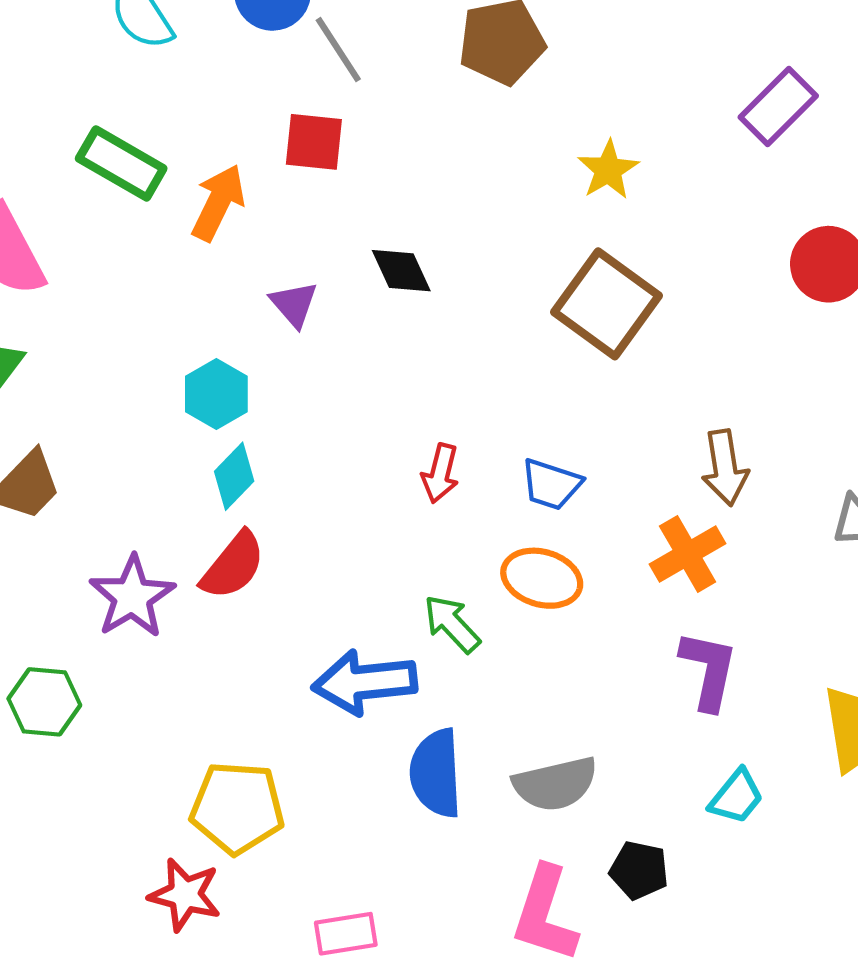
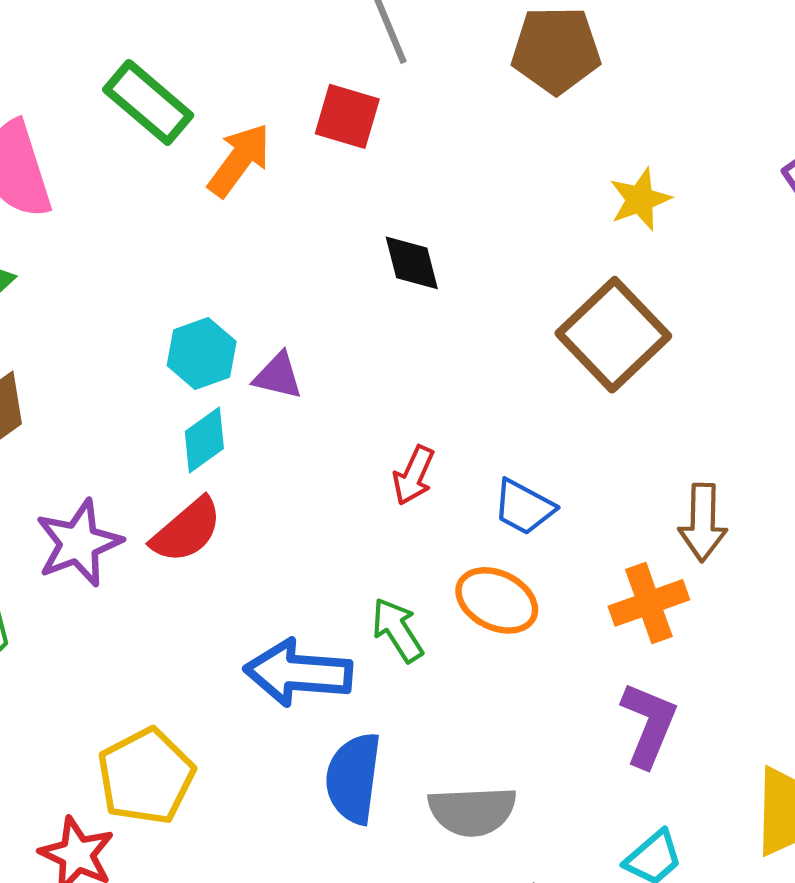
purple triangle: (294, 304) -> (278, 376), moved, turned -46
yellow pentagon: (237, 808) -> (146, 776), turned 30

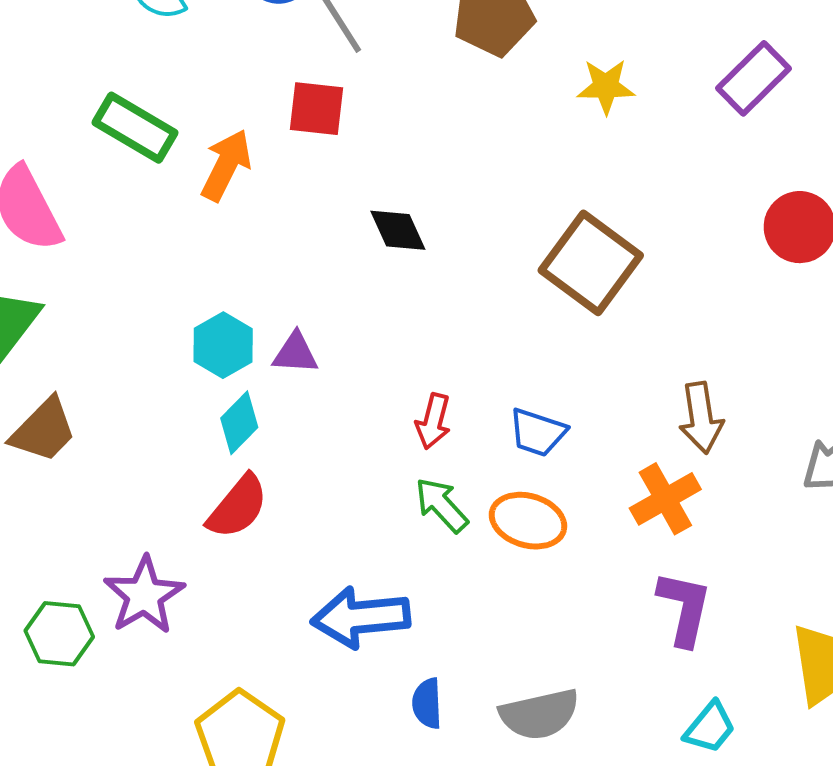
yellow star: (640, 199) -> (606, 87), moved, turned 30
purple star: (79, 543) -> (144, 595), moved
green arrow: (397, 630) -> (442, 505), moved
blue semicircle: (353, 778) -> (427, 703), size x0.6

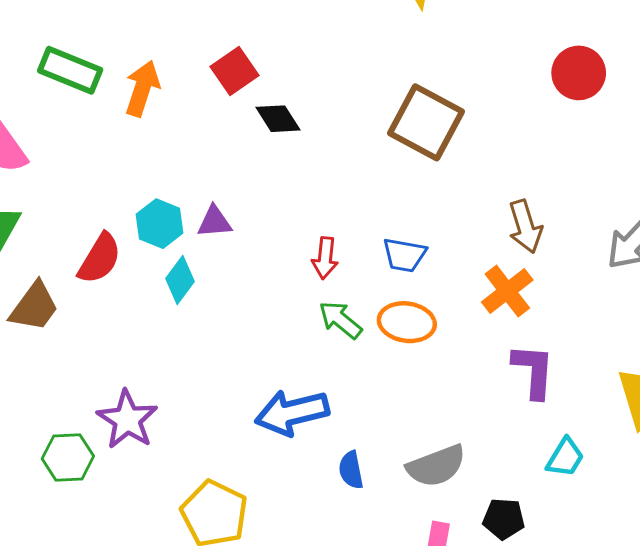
red square: (317, 109) -> (234, 71), moved, turned -33
red semicircle: (238, 507) -> (100, 259), moved

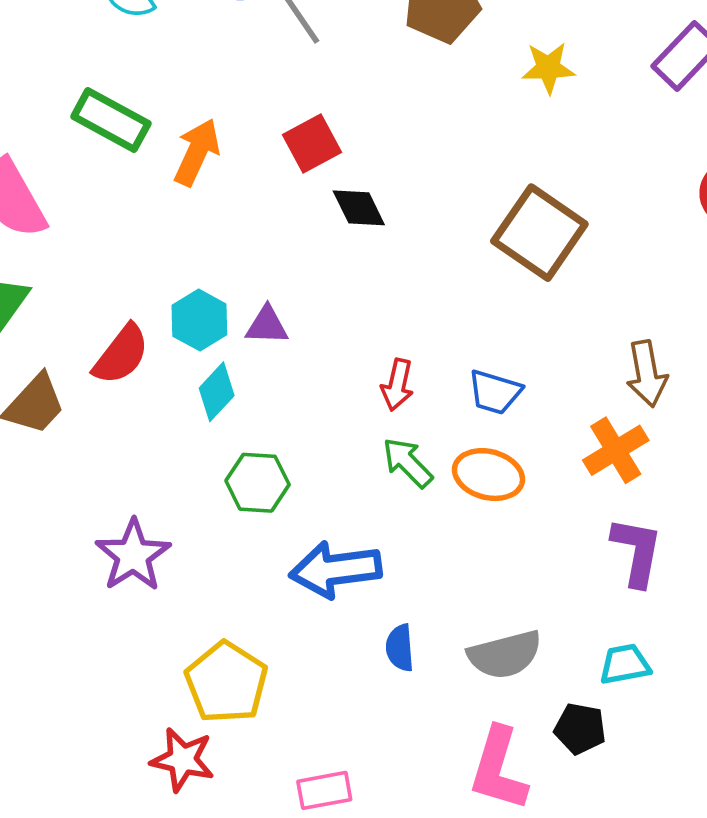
green hexagon: (68, 457) -> (258, 483), moved
cyan trapezoid: (565, 458) -> (625, 664), moved, turned -138

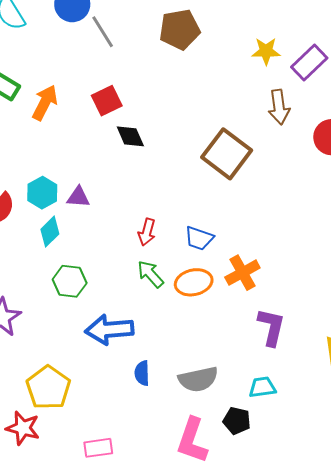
yellow star: (548, 68) -> (266, 51), moved
brown arrow: (647, 374) -> (279, 107), moved
orange cross: (616, 450) -> (242, 273), moved
orange ellipse: (488, 475) -> (194, 282), turned -30

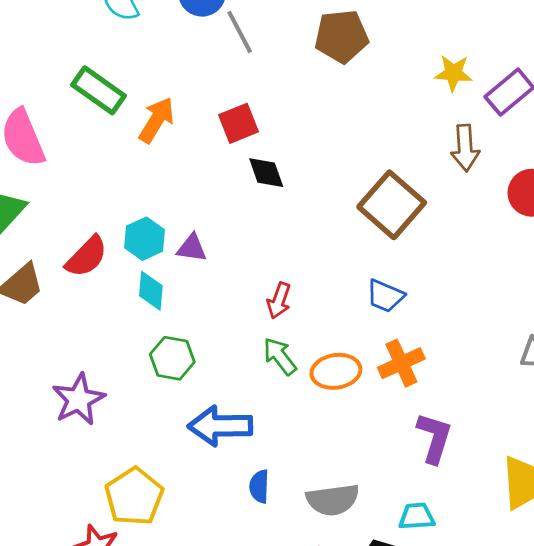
cyan diamond: (50, 232) -> (151, 291), turned -44
blue trapezoid: (199, 238) -> (385, 296), moved

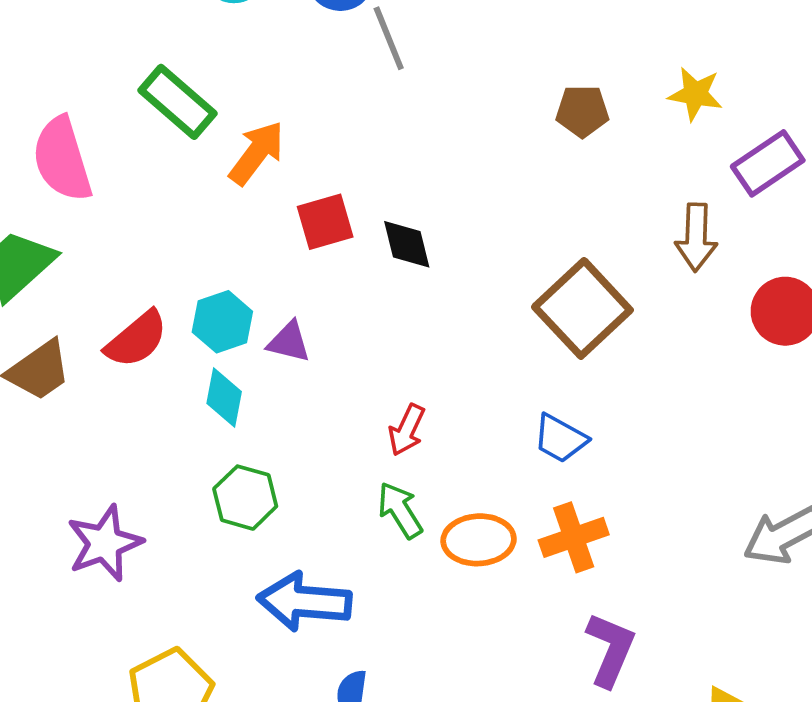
brown pentagon: (341, 36) -> (582, 111), moved, size x0.7
yellow star: (453, 73) -> (695, 94), moved
red square: (238, 123) -> (325, 222), moved

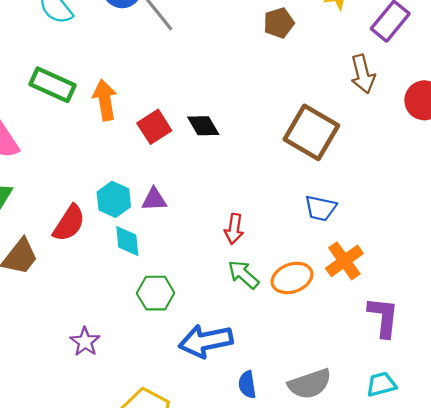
orange arrow: (257, 153) -> (105, 100), turned -30
purple star: (105, 543) -> (85, 342), size x0.7

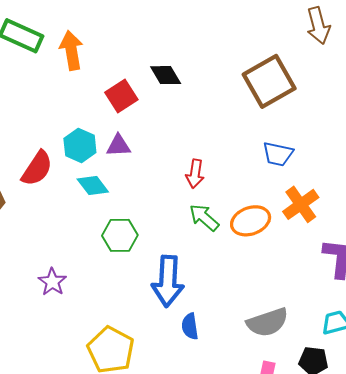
red square: (154, 127) -> (121, 96), moved
brown square: (311, 132) -> (269, 81), turned 30
cyan diamond: (127, 241) -> (93, 185), turned -32
blue arrow: (206, 341) -> (168, 281), turned -75
blue semicircle: (247, 385) -> (190, 326), moved

